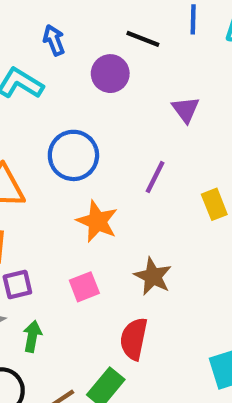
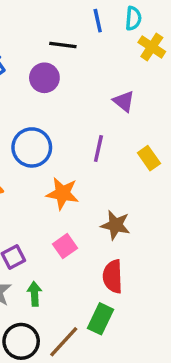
purple triangle: (186, 109) -> (124, 101), moved

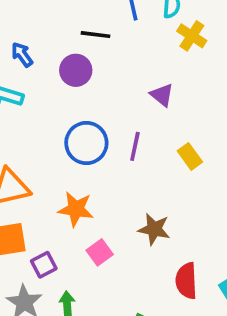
blue circle: (32, 147) -> (86, 143), moved
orange star: (63, 193) -> (76, 209), moved
red semicircle: (113, 276) -> (186, 281), moved

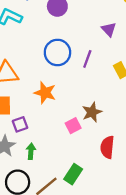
brown star: (154, 229) -> (92, 112), turned 30
pink square: (100, 252) -> (73, 126), moved

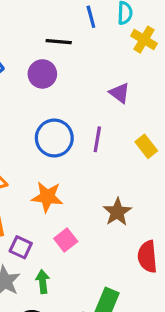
purple square: (20, 124) -> (21, 247), turned -35
pink square: (73, 126) -> (66, 240), moved

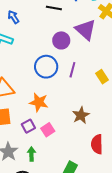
purple circle: (42, 74) -> (61, 40), moved
purple triangle: (120, 93) -> (86, 30), moved, size x1.6
purple square: (21, 247) -> (28, 126), moved, turned 32

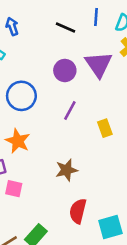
blue circle: (46, 67) -> (21, 96), moved
pink square: (48, 130) -> (14, 189), moved, turned 32

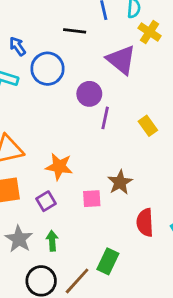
purple circle: (65, 70) -> (89, 94), moved
blue circle: (21, 96) -> (47, 69), moved
pink square: (14, 189) -> (92, 199), moved

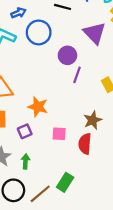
blue arrow: (17, 46) -> (18, 13), turned 96
brown star: (120, 182) -> (93, 120), moved
red semicircle: (145, 222) -> (85, 144), moved

